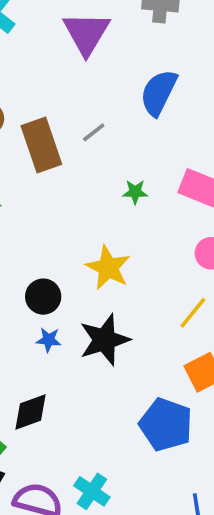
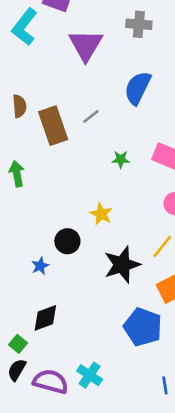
yellow star: (108, 268) -> (101, 214), size x0.7
black circle: (43, 297) -> (67, 241), moved
blue star: (49, 340) -> (40, 266), moved, turned -30
black star: (105, 340) -> (122, 265), moved

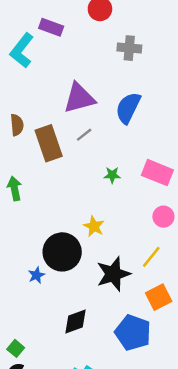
purple triangle: (86, 45) -> (79, 98), moved, turned 44
black circle: (67, 241) -> (62, 252), size x1.6
black diamond: (45, 318) -> (76, 322), moved

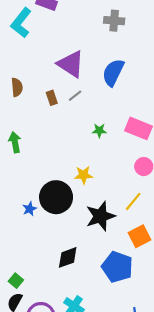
purple triangle: (79, 98) -> (71, 64), turned 48
brown rectangle: (49, 143) -> (52, 98), moved, size x0.5
yellow star: (94, 226) -> (83, 175), turned -30
blue star: (36, 275) -> (30, 209), moved

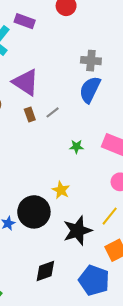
gray cross: (114, 21) -> (91, 61), moved
purple triangle: (71, 64) -> (26, 82), moved
yellow star: (83, 175) -> (61, 190), turned 30

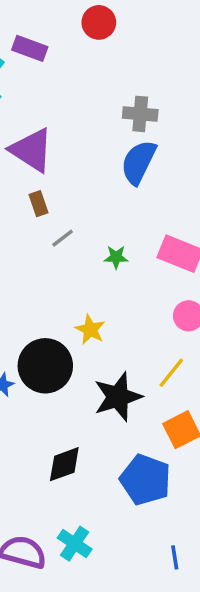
gray line: (53, 112) -> (63, 238), moved

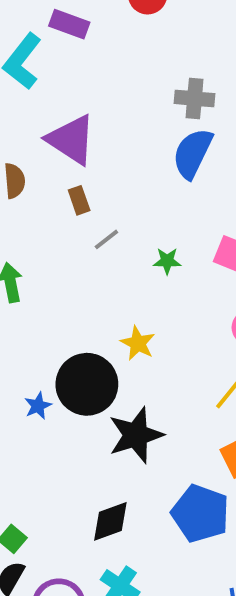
black star: (118, 397) -> (136, 435), moved
black diamond: (64, 464) -> (110, 521), moved

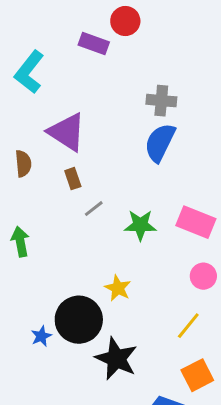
purple rectangle: (69, 24) -> (94, 44), moved
green star: (167, 261) -> (140, 225), size x1.5
black star: (136, 435) -> (116, 359), turned -30

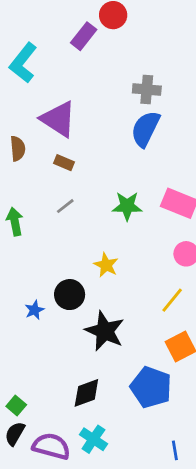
purple rectangle: (94, 44) -> (84, 36), turned -72
brown rectangle: (73, 179) -> (64, 163), turned -48
gray line: (94, 209) -> (65, 206), moved
black circle: (79, 320) -> (70, 295), size x0.7

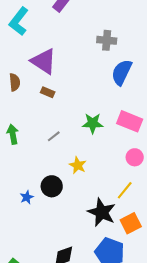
blue semicircle: (145, 129) -> (122, 72), moved
gray line: (65, 206) -> (54, 136), moved
black star: (105, 331) -> (102, 212), moved

